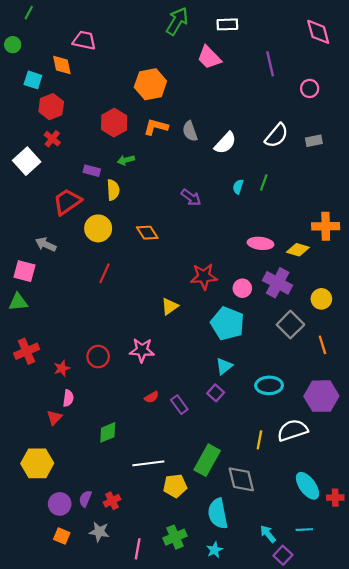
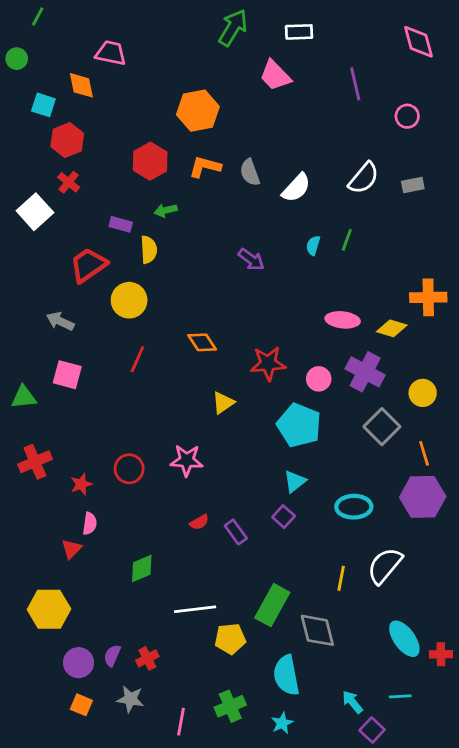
orange diamond: (147, 233) -> (202, 342), moved
pink square: (24, 271) -> (67, 375), moved
purple hexagon: (321, 396) -> (423, 497), moved
white semicircle: (293, 430) -> (385, 566), turned -32

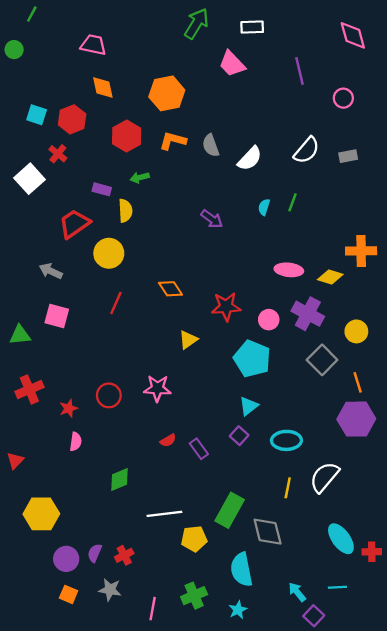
orange diamond: (81, 85) -> (103, 87), moved
cyan square: (43, 105) -> (37, 115), moved
red hexagon: (67, 140) -> (72, 119), moved
cyan ellipse: (354, 507) -> (286, 440), moved
red triangle: (71, 549) -> (15, 461), moved

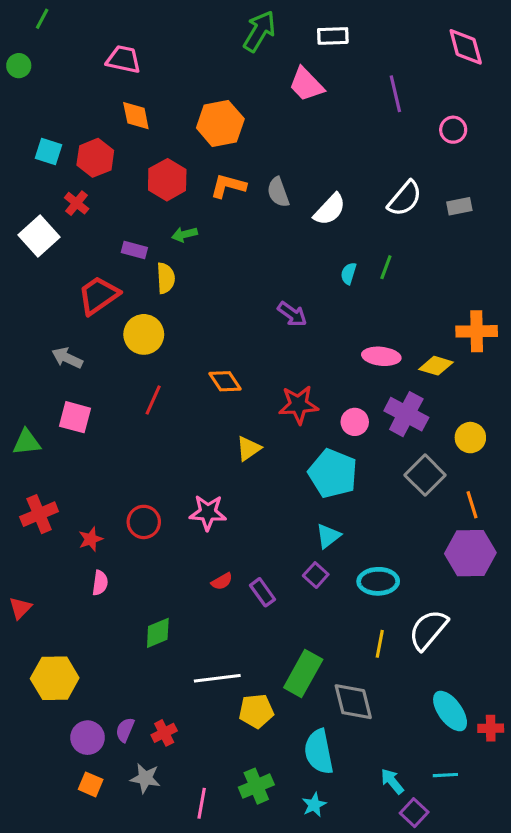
purple arrow: (212, 219) -> (292, 314), moved

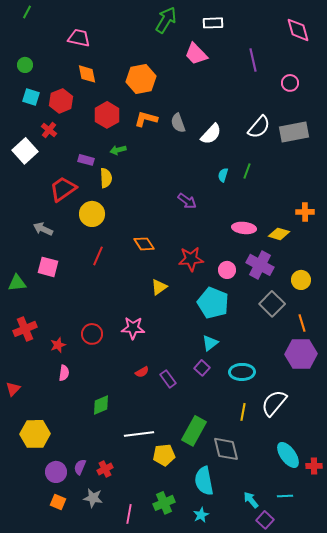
green circle: (19, 66) -> (25, 65), moved
gray rectangle: (459, 206) -> (294, 132), size x1.8
orange cross: (477, 331) -> (305, 212), size x0.7

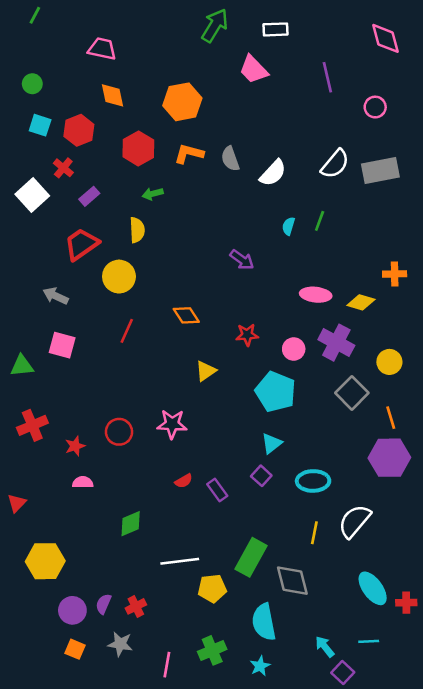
purple rectangle: (86, 160) -> (89, 196), moved, turned -56
red star: (191, 259) -> (247, 335), size x0.7
pink semicircle: (64, 373) -> (83, 482), turned -98

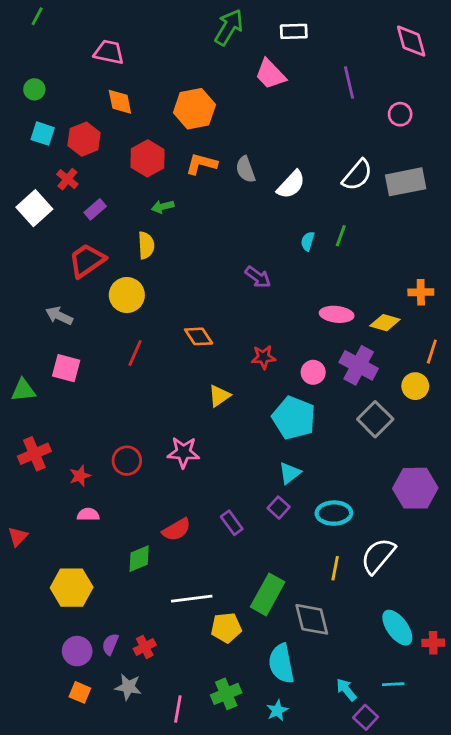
orange line: (391, 418) -> (432, 352), moved, turned 35
red semicircle: (184, 481) -> (177, 530), moved, size x1.5
yellow hexagon: (45, 561) -> (72, 588), moved

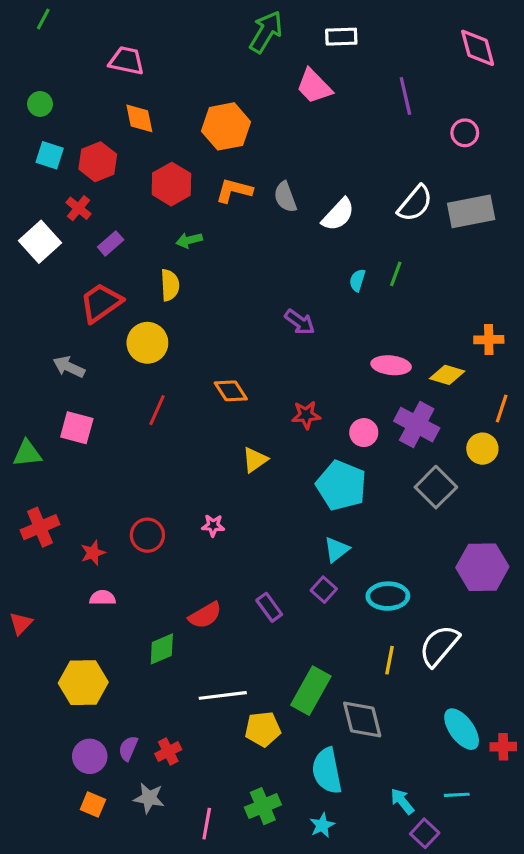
pink star: (183, 452) -> (213, 526), size x0.6

